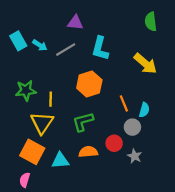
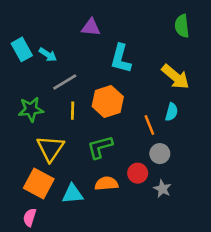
gray line: (66, 50) -> (65, 82), moved
yellow line: (51, 99) -> (73, 111), moved
cyan semicircle: (144, 110) -> (172, 112), moved

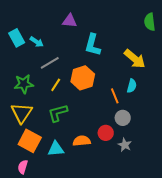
green semicircle: (182, 26) -> (150, 22), moved
yellow line: (73, 111) -> (56, 85), turned 32
green L-shape: (100, 147) -> (58, 113), moved
yellow triangle: (50, 148) -> (22, 113), moved

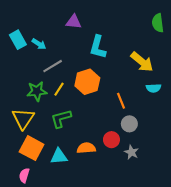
green star: (24, 84) -> (37, 91), moved
cyan semicircle: (132, 86) -> (154, 88), moved, turned 72

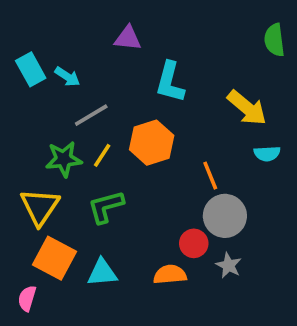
gray circle: (129, 124) -> (225, 216), size x1.5
orange semicircle: (86, 148) -> (170, 275), moved
pink semicircle: (24, 175) -> (27, 298), moved

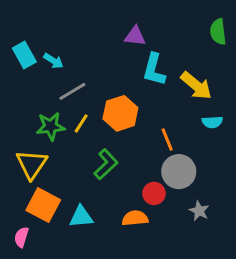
purple triangle: (128, 38) -> (135, 36), moved
cyan L-shape: (170, 82) -> (154, 70), moved
green L-shape: (106, 207) -> (106, 164), moved, turned 152
gray star: (229, 265) -> (199, 211), moved

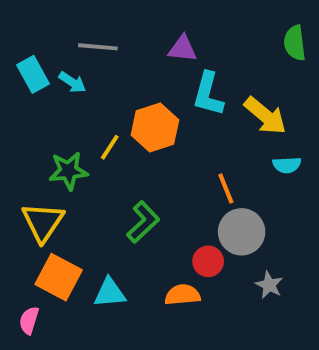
gray line: (72, 91) -> (98, 47), moved, turned 36
orange hexagon: (120, 113) -> (155, 128), moved
yellow line: (81, 123) -> (110, 147), moved

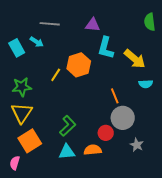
cyan rectangle: (33, 74) -> (17, 48), moved
green star: (68, 171) -> (22, 87), moved
green L-shape: (143, 222) -> (68, 126), moved
orange square: (59, 277) -> (30, 141), turned 30
cyan triangle: (110, 293) -> (67, 152), moved

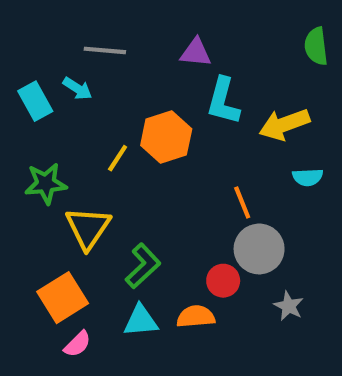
yellow arrow: (135, 59) -> (284, 124), turned 120
yellow triangle: (22, 113) -> (88, 228), moved
pink semicircle: (15, 163) -> (77, 344), moved, turned -152

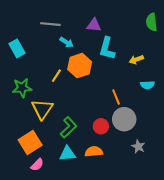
cyan arrow: (77, 88) -> (67, 42), moved
yellow arrow: (284, 124) -> (136, 60), size x0.6
red circle: (223, 281) -> (101, 126), moved

